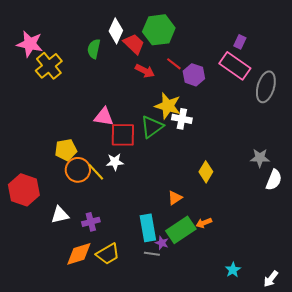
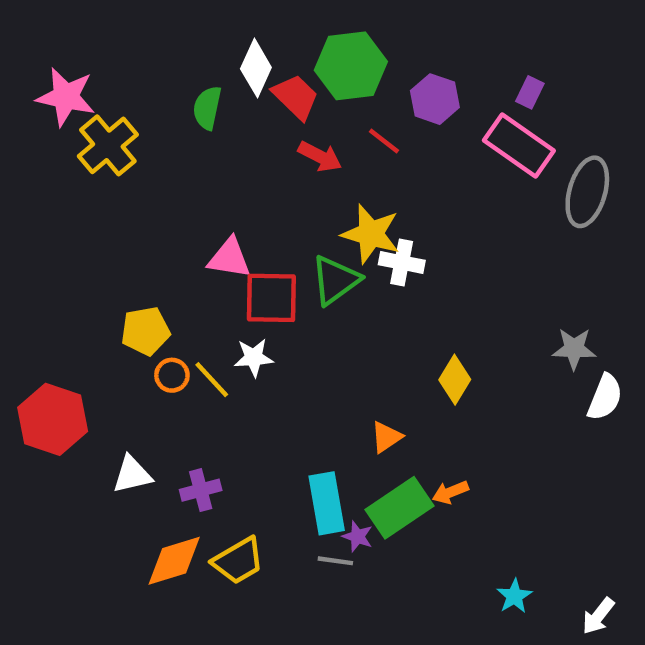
purple hexagon: (194, 75) -> (435, 99), moved
orange circle: (78, 170) -> (172, 375), size x0.6

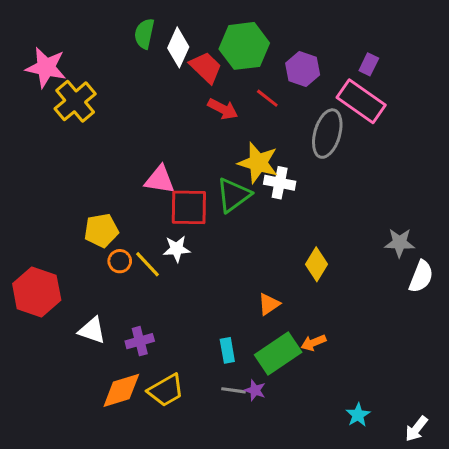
green semicircle: (207, 108) -> (144, 34), moved
gray ellipse: (587, 192) -> (327, 134), moved
white triangle: (132, 475) -> (92, 330), turned 32
cyan rectangle: (327, 503) -> (227, 350), size x0.6
purple star: (358, 536) -> (255, 390), moved

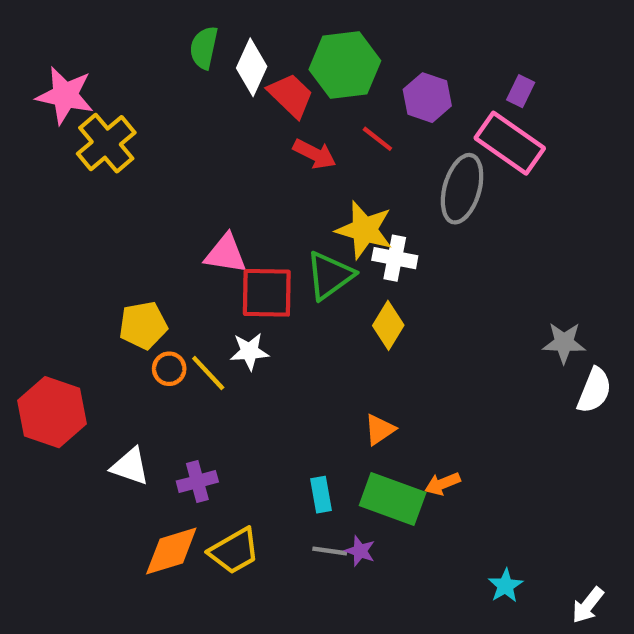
yellow diamond: (317, 264) -> (388, 325), moved
green rectangle: (278, 353) -> (393, 499), turned 54

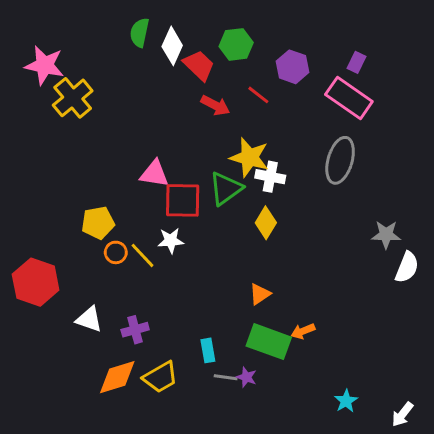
green hexagon: (345, 65) -> (236, 44), size x0.7
gray ellipse: (462, 189) -> (340, 160), moved
cyan rectangle: (321, 495) -> (208, 350), moved

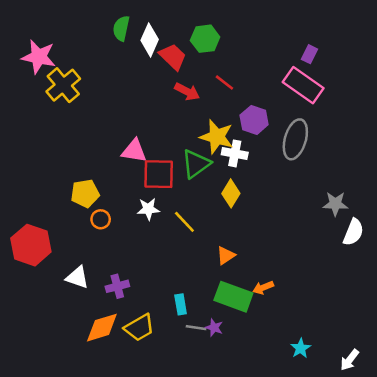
purple hexagon: (293, 67) -> (254, 120), moved
yellow line: (143, 255) -> (184, 222), moved

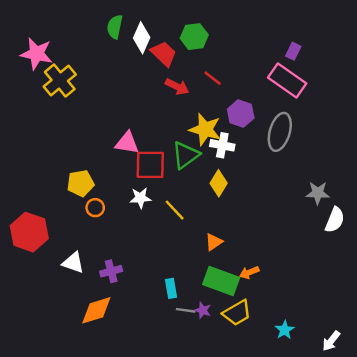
yellow trapezoid: (139, 328) -> (237, 313), moved

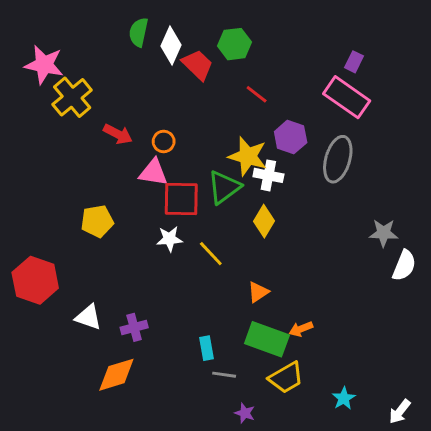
red arrow: (177, 87) -> (118, 134), moved
orange circle: (95, 208) -> (164, 141), moved
purple star: (203, 310) -> (245, 413), moved

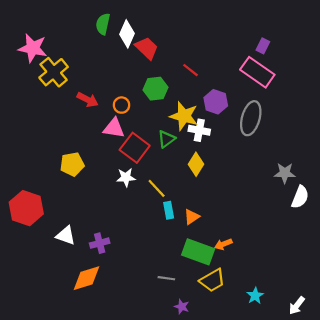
green hexagon: (234, 44) -> (155, 89), moved
green triangle: (224, 187) -> (166, 139), size x0.7
red square: (181, 199) -> (135, 148), turned 36
cyan rectangle: (206, 348) -> (169, 210), moved

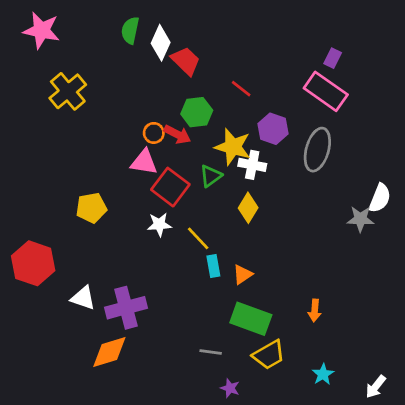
pink star: (33, 48) -> (41, 30), moved
red arrow: (88, 100) -> (177, 134), moved
white semicircle: (300, 197) -> (380, 198), moved
purple cross: (100, 243) -> (126, 308), size x1.6
orange arrow: (223, 244) -> (315, 310), moved, turned -63

